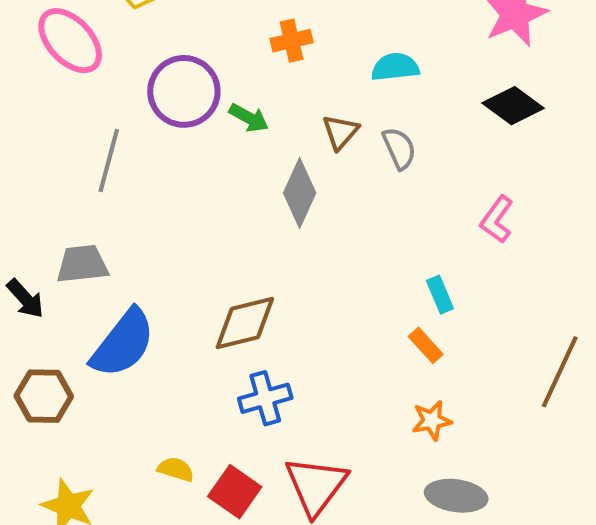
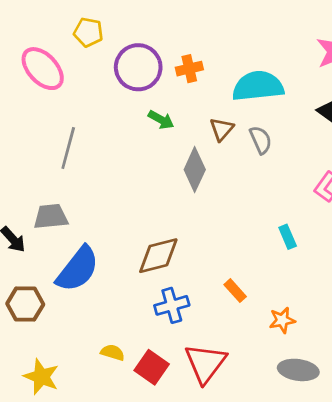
cyan semicircle: (395, 67) -> (258, 86), size x1.6
purple circle: (184, 91) -> (138, 67), moved
orange rectangle: (426, 345) -> (235, 291), moved

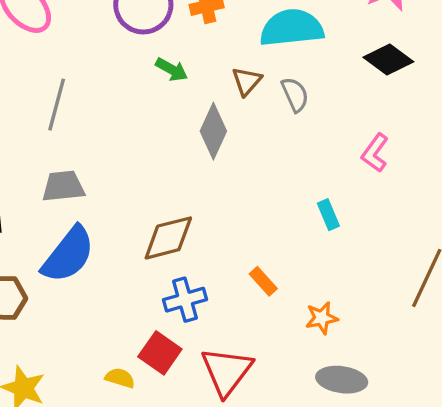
gray trapezoid: (51, 217) -> (63, 186), moved
yellow semicircle: (113, 352) -> (120, 378), moved
red square: (152, 367) -> (160, 353), moved

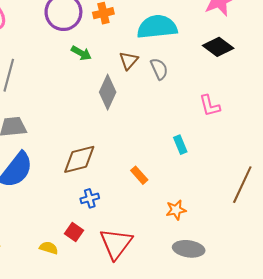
pink L-shape: (375, 153) -> (210, 106), turned -50
orange rectangle: (263, 281) -> (139, 175), moved
blue cross: (185, 300) -> (90, 198), size x0.7
red square: (160, 353) -> (74, 232), size x0.7

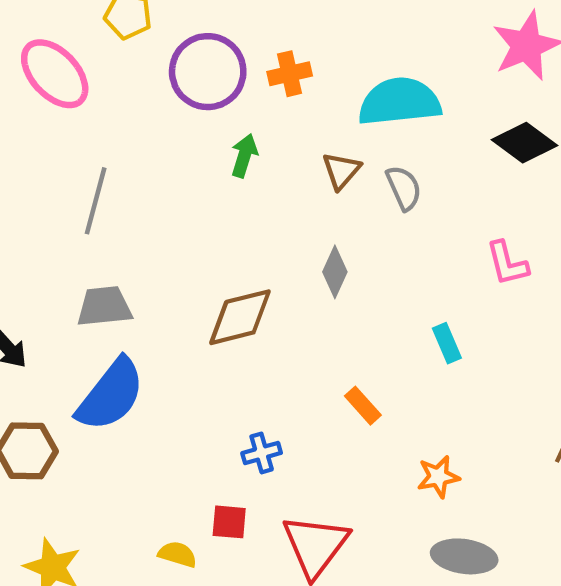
green arrow: (81, 53) -> (244, 156), turned -102
gray diamond: (108, 92) -> (335, 272), moved, size x0.7
brown diamond: (79, 159) -> (240, 317), moved
red square: (74, 232) -> (229, 522), turned -30

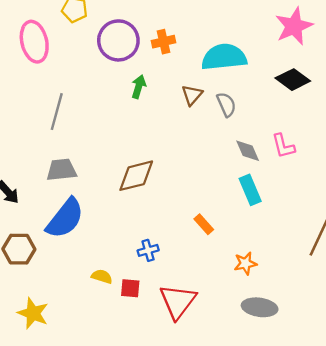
pink ellipse: (55, 74) -> (34, 42), turned 30
gray diamond: (335, 272) -> (248, 151), moved, turned -48
cyan rectangle: (447, 343) -> (250, 190), size x1.4
yellow semicircle: (178, 554) -> (102, 276), moved

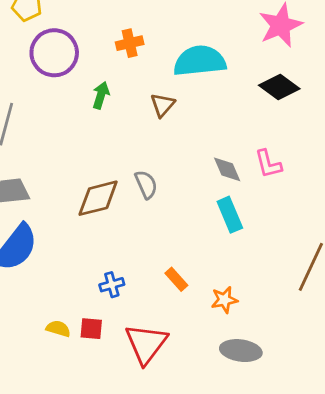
purple circle: (118, 40) -> (54, 53), moved
gray semicircle: (226, 104) -> (146, 184), moved
orange rectangle: (204, 224) -> (176, 279), moved
yellow semicircle: (102, 276) -> (58, 329), moved

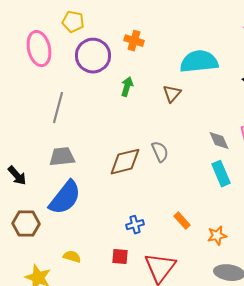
orange cross: (130, 43) -> (134, 41), moved, turned 30
yellow semicircle: (58, 329) -> (72, 257), moved

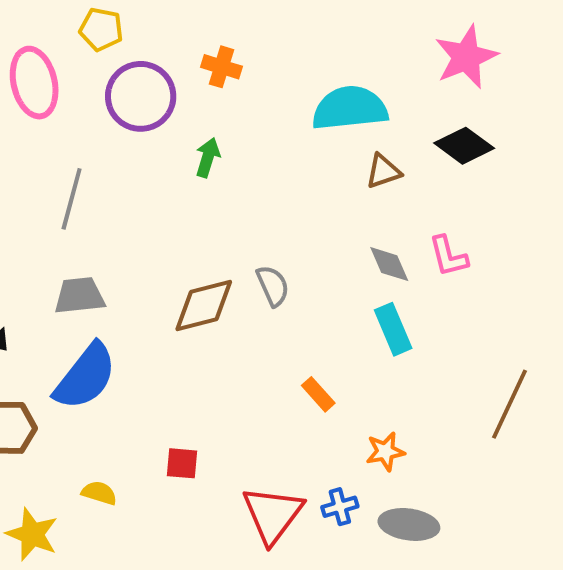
brown triangle: (172, 94) -> (383, 171), moved, turned 30
orange rectangle: (182, 221) -> (318, 394), moved
blue cross: (135, 225) -> (340, 507), moved
red square: (120, 257) -> (182, 463), moved

